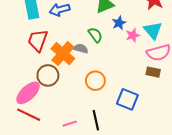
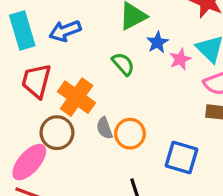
gray semicircle: (81, 49) -> (104, 128), moved, turned -120

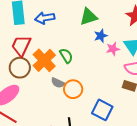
green semicircle: (123, 64) -> (66, 56), moved
gray semicircle: (104, 128) -> (58, 83), turned -56
brown circle: (57, 133) -> (20, 68), moved

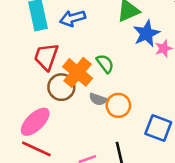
blue star: (101, 36) -> (146, 34), size x1.5
brown circle: (20, 68) -> (61, 87), moved

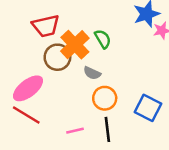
red trapezoid: (46, 57) -> (46, 26), turned -128
orange circle: (118, 105) -> (105, 98), moved

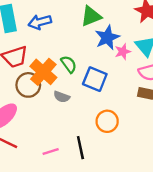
orange circle: (105, 98) -> (107, 121), moved
blue square: (148, 108) -> (95, 79), moved

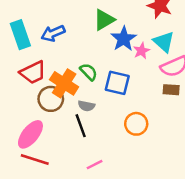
black line: (80, 148) -> (81, 126), moved
pink line: (51, 151) -> (95, 165), moved

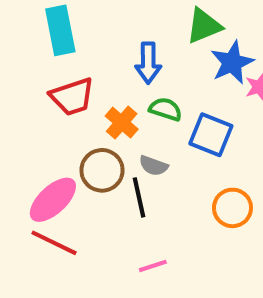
blue arrow: (53, 33) -> (148, 63), moved, turned -75
green semicircle: (89, 72) -> (166, 109), turned -36
orange cross: (64, 83) -> (122, 123), size x0.7
brown circle: (51, 99) -> (102, 170), moved

